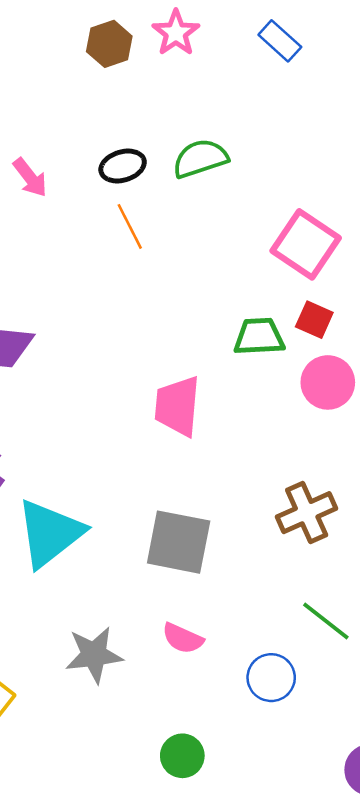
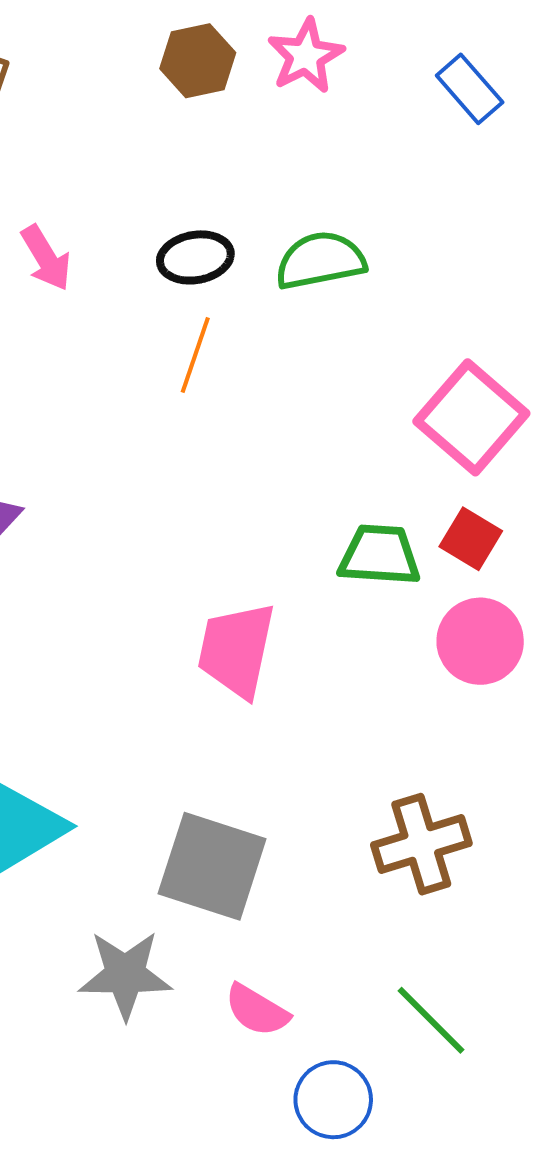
orange line: (130, 226) -> (195, 355), turned 39
pink semicircle: (183, 638) -> (257, 1010), moved
gray star: (94, 655) -> (125, 975), moved

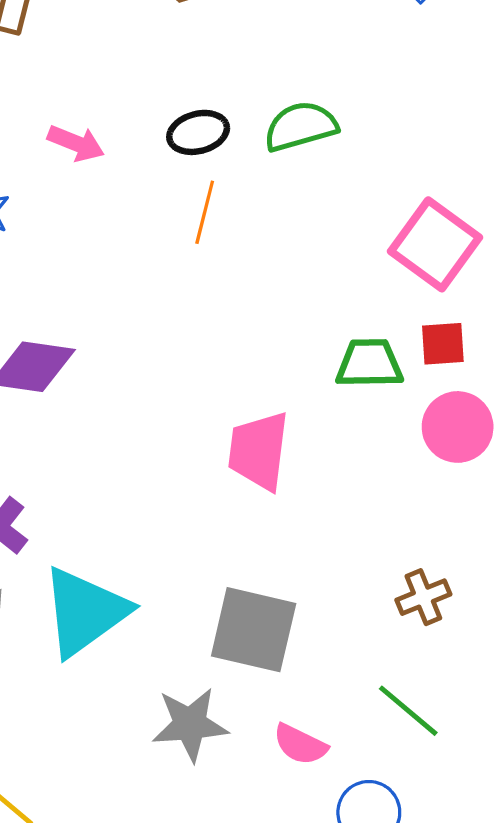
pink arrow: (46, 258) -> (76, 143), turned -32
red square: (471, 539) -> (443, 344), turned -30
brown cross: (421, 844) -> (423, 597), size x0.7
green line: (431, 1020) -> (408, 711), moved

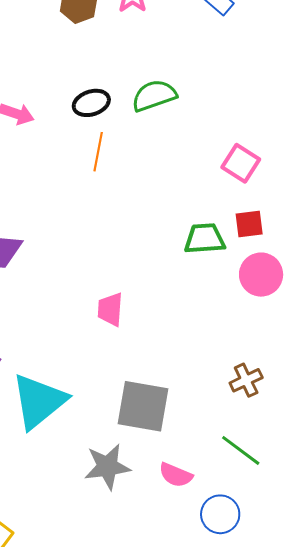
pink square: (435, 244) -> (241, 163), size x0.7
pink trapezoid: (259, 451) -> (110, 309), moved, size x0.7

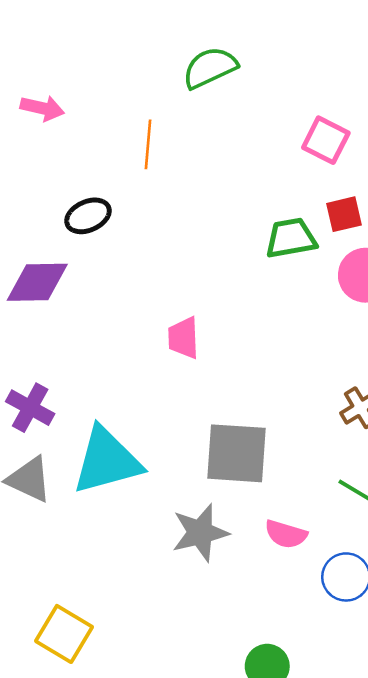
black ellipse: (91, 103) -> (88, 216), moved
cyan triangle: (39, 401) -> (107, 461), turned 30

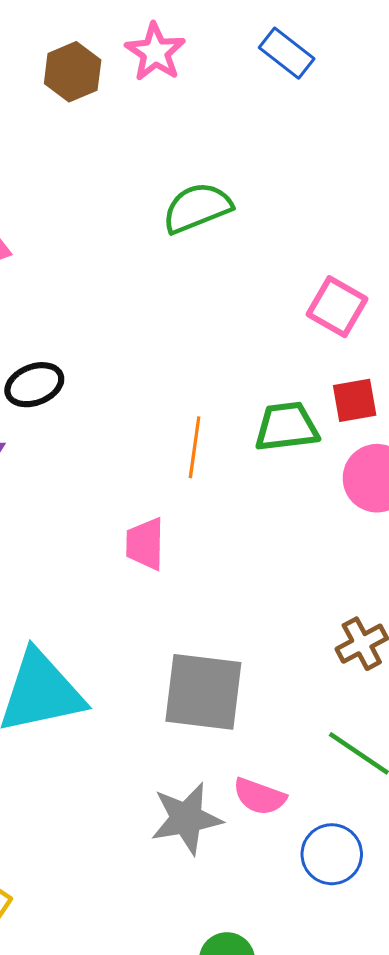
orange line: (148, 144) -> (195, 447), moved
gray star: (200, 533) -> (186, 818), moved

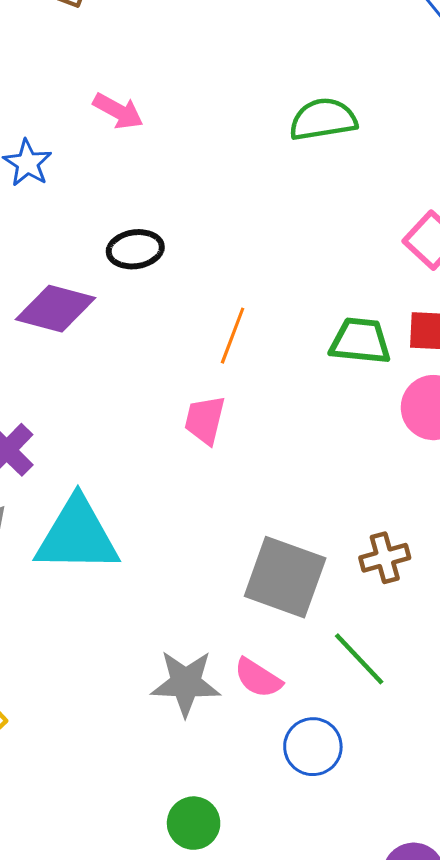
orange line: (195, 447) -> (233, 336), moved
gray square: (203, 692) -> (285, 577), moved

